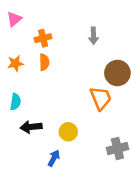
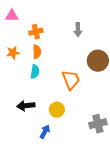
pink triangle: (14, 19) -> (12, 16), turned 40
orange trapezoid: (101, 98) -> (71, 80), moved
cyan semicircle: (15, 102) -> (35, 72), moved

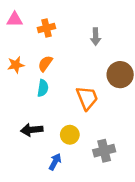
orange cross: (36, 32) -> (46, 28), moved
orange semicircle: (37, 52) -> (45, 64), turned -144
gray cross: (98, 124) -> (104, 151), moved

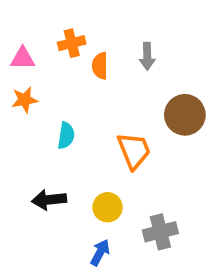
pink triangle: (15, 19) -> (23, 58), moved
orange semicircle: (45, 64) -> (100, 66), moved, turned -35
blue arrow: (55, 162) -> (100, 253), moved

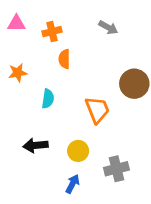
gray arrow: (147, 56) -> (108, 27), moved, turned -60
pink triangle: (23, 58) -> (16, 23), moved
orange semicircle: (100, 66) -> (64, 59), moved

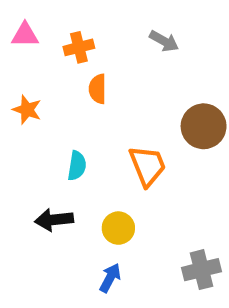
orange star: (18, 73) -> (27, 110), turned 30
cyan semicircle: (48, 99) -> (77, 166), moved
gray cross: (116, 169) -> (201, 270), moved

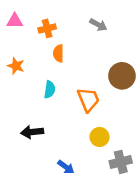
cyan semicircle: (77, 166) -> (50, 90), moved
yellow circle: (118, 228) -> (100, 137), moved
blue arrow: (110, 278) -> (66, 167), turned 98

